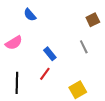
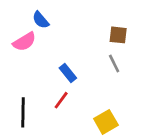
brown square: (93, 20) -> (118, 35), moved, turned 32
pink semicircle: (14, 43) -> (24, 42), moved

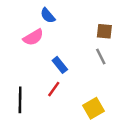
blue semicircle: (41, 20) -> (48, 16), moved
pink semicircle: (24, 42) -> (33, 37), moved

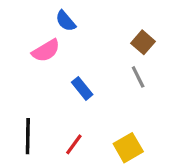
brown square: (104, 31) -> (143, 42), turned 35
red line: (54, 89) -> (74, 144), moved

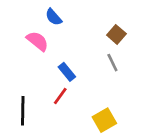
pink semicircle: (46, 51) -> (37, 41), turned -110
red line: (74, 144) -> (60, 96), moved

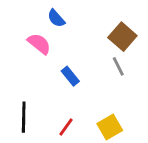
brown square: (116, 34) -> (122, 37), size x1.4
red line: (60, 96) -> (66, 127), moved

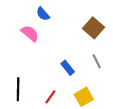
gray line: (118, 66) -> (97, 61), moved
blue rectangle: (70, 76) -> (68, 68), moved

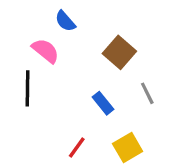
brown square: (93, 28) -> (119, 52), moved
black line: (18, 89) -> (27, 88), moved

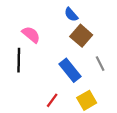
blue semicircle: (65, 21) -> (71, 14), moved
blue rectangle: (103, 103) -> (70, 70), size x1.5

